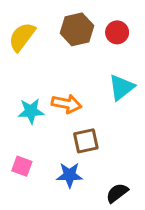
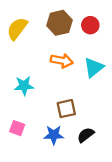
orange arrow: (67, 104) -> (62, 61), moved
black semicircle: (117, 193) -> (86, 135), moved

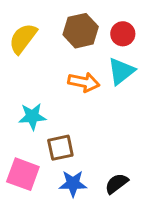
cyan triangle: (94, 67) -> (121, 71), moved
brown square: (66, 109) -> (60, 148), moved
pink square: (17, 128) -> (23, 174), size x1.5

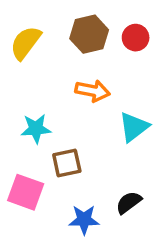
cyan triangle: (121, 71) -> (134, 127), moved
blue star: (73, 184) -> (84, 220), moved

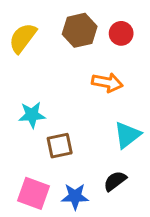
orange arrow: (93, 91) -> (107, 83), moved
cyan triangle: (134, 127) -> (127, 135), moved
pink square: (26, 192) -> (33, 193), moved

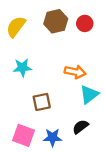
orange arrow: (107, 83) -> (75, 72), moved
cyan star: (32, 115) -> (22, 68), moved

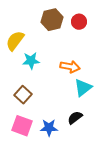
yellow semicircle: (16, 27) -> (15, 41), moved
cyan star: (22, 68) -> (31, 61), moved
brown square: (42, 102) -> (23, 95), moved, turned -36

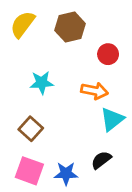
red circle: (79, 22) -> (108, 54), moved
yellow semicircle: (15, 41) -> (23, 24), moved

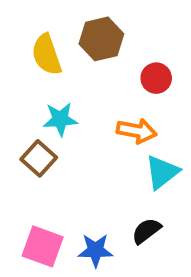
yellow semicircle: (23, 24) -> (47, 55), moved, turned -56
brown square: (31, 129) -> (39, 158), moved

